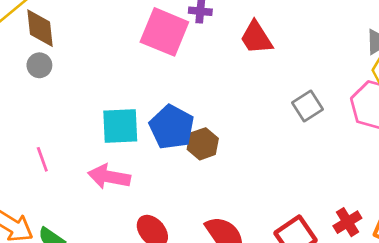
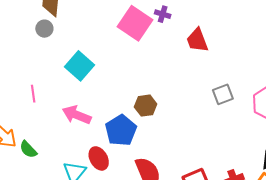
cyan square: (120, 126) -> (80, 66), moved, turned 32
blue pentagon: (172, 127) -> (121, 130), moved

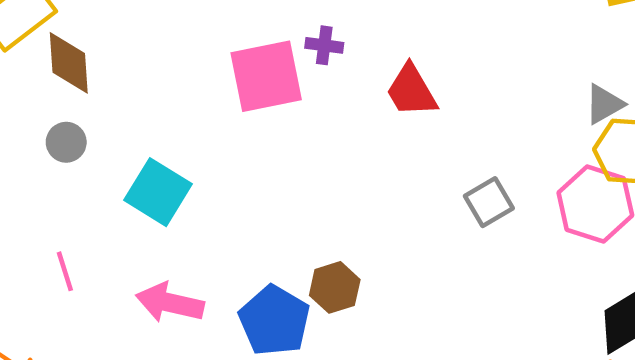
pink square: (135, 23) -> (266, 76), turned -36
gray circle: (44, 29) -> (66, 142), moved
brown hexagon: (146, 106) -> (335, 287), moved

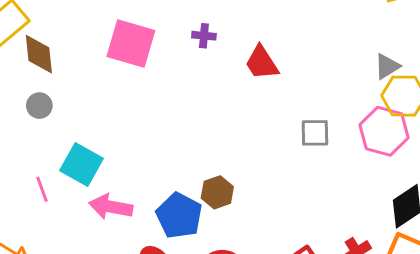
pink square: (266, 76) -> (131, 44), moved, turned 30
cyan square: (158, 192) -> (82, 165), moved
gray square: (489, 202) -> (315, 133), turned 32

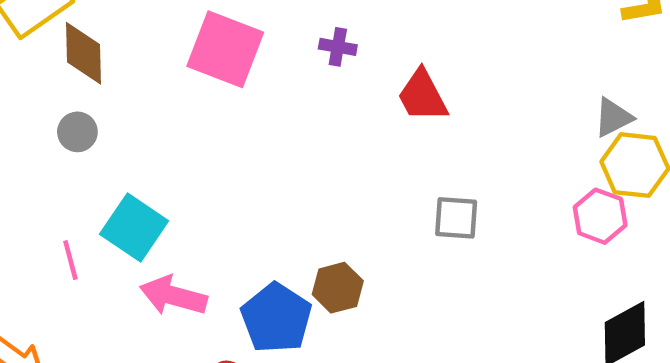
pink hexagon: (384, 131) -> (600, 216), size x0.7
gray square: (315, 133) -> (456, 218), moved

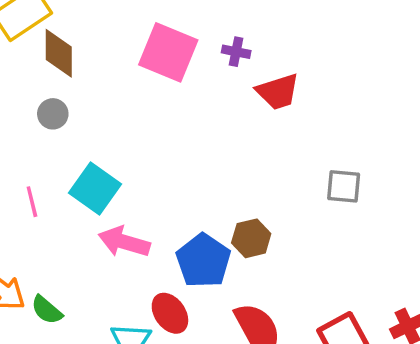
purple cross: (338, 47) -> (236, 52), moved
red trapezoid: (422, 96) -> (278, 92), moved, turned -81
pink line: (70, 260) -> (32, 202), moved

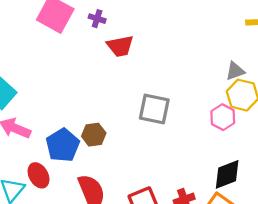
gray square: (344, 186) -> (154, 109), size x1.4

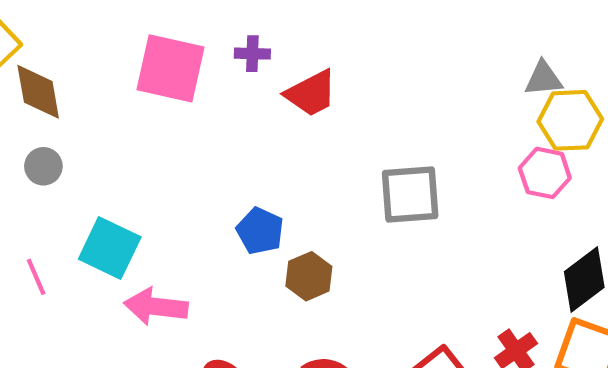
gray triangle: (235, 71) -> (543, 79), turned 30
blue pentagon: (63, 145) -> (260, 231), moved, size x0.7

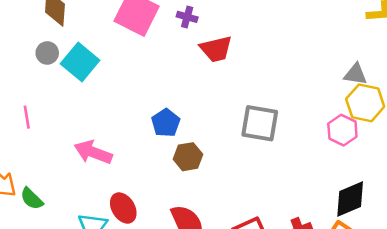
cyan square: (110, 248) -> (80, 62), moved

